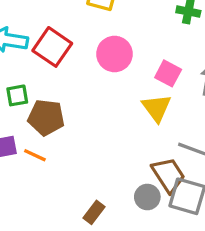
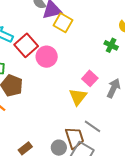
pink circle: (114, 54) -> (47, 57), moved

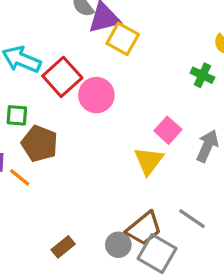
gray line: (92, 126) -> (192, 219), moved
brown trapezoid: (75, 138) -> (144, 228), turned 70

